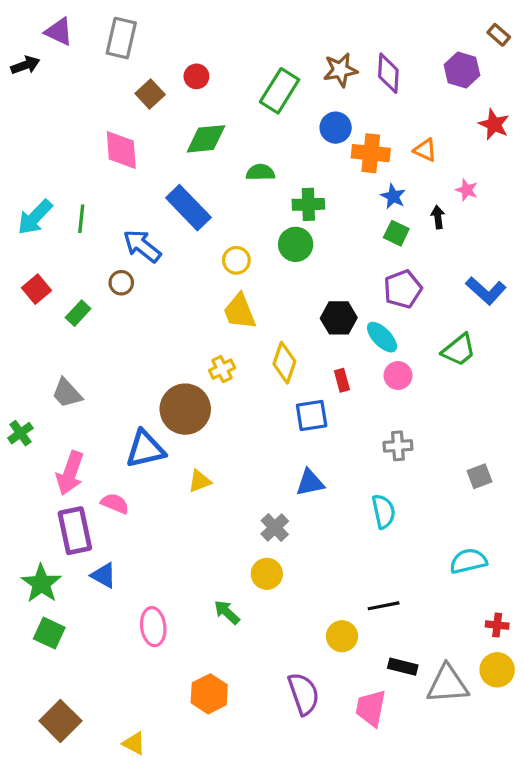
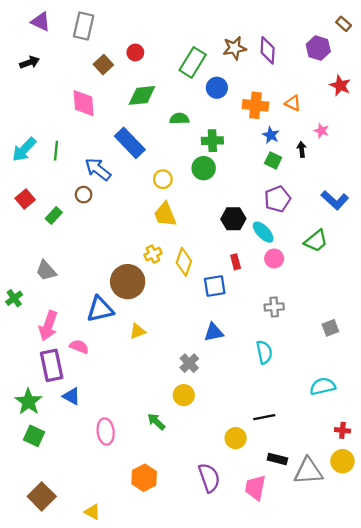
black arrow: (25, 65) -> (30, 62), moved
blue circle: (336, 128) -> (217, 88), moved
yellow diamond: (284, 363) -> (184, 262), moved

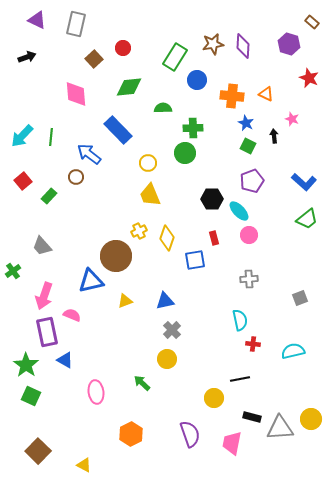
green trapezoid: (316, 241) -> (307, 219), moved
blue triangle: (214, 332) -> (165, 301), moved
red cross: (342, 430) -> (253, 344), moved

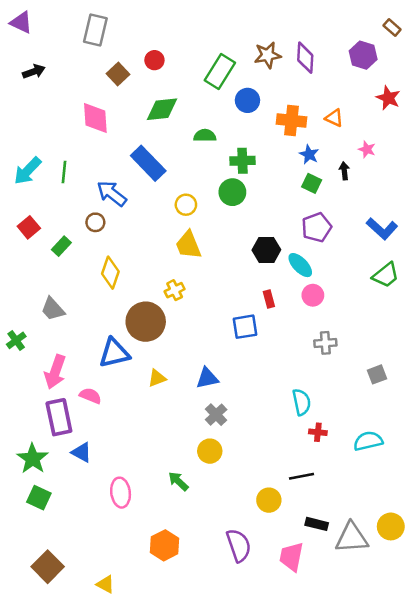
purple triangle: (37, 20) -> (21, 22), moved
yellow diamond: (167, 238) -> (110, 273), moved
gray cross: (249, 279) -> (325, 343), moved

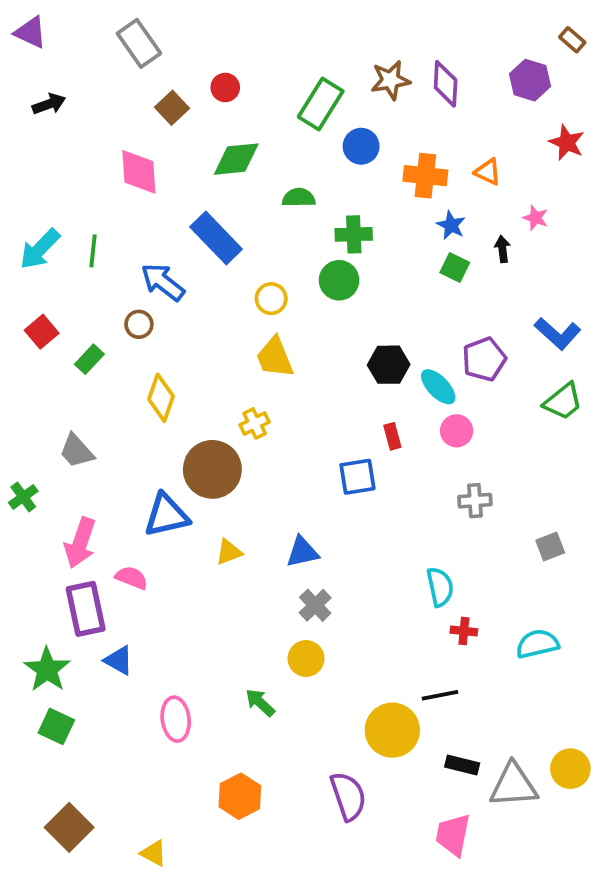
gray rectangle: (95, 30) -> (139, 43), turned -48
purple pentagon: (317, 227) -> (484, 359), moved
yellow circle: (269, 500) -> (392, 730), size x1.5
pink trapezoid: (291, 557) -> (453, 835), moved

